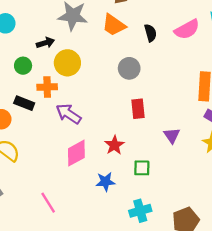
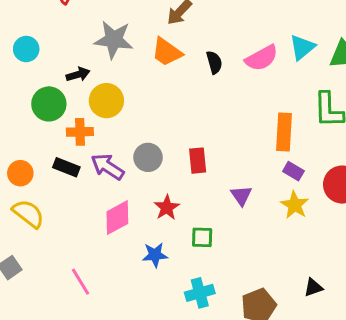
green circle: (23, 66) -> (49, 104), size x1.5
gray circle: (129, 68) -> (148, 157), moved
black rectangle: (24, 103) -> (66, 167), moved

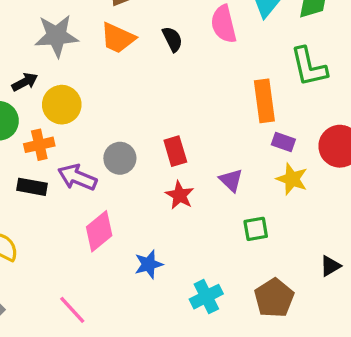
pink semicircle: (262, 58) -> (224, 24), turned 116
red star: (167, 208) -> (180, 195), moved
green square: (202, 237) -> (256, 229), moved

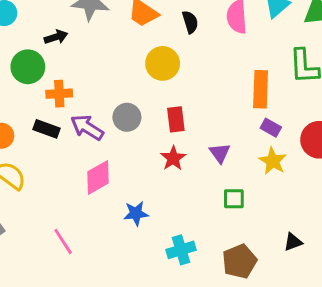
yellow circle: (62, 105) -> (163, 63), moved

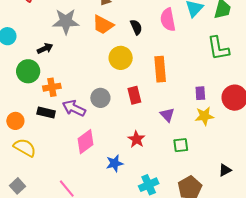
orange rectangle: (261, 89) -> (160, 69), moved
purple rectangle: (271, 128) -> (200, 93), turned 64
red star: (173, 158) -> (136, 139), moved
yellow star: (273, 161) -> (204, 116), turned -30

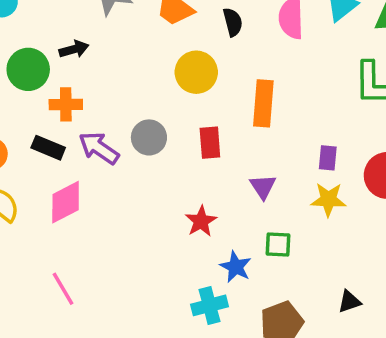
black arrow: (45, 48) -> (74, 49), moved
pink diamond: (85, 142) -> (66, 202), moved
blue star: (115, 163) -> (236, 267), moved, turned 30

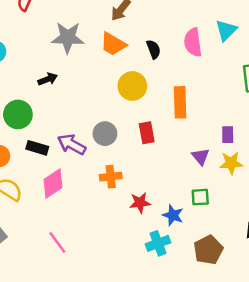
green circle: (28, 69) -> (18, 114), moved
orange cross: (66, 104) -> (111, 177), moved
purple triangle: (263, 187) -> (201, 157), moved
red star: (201, 221) -> (140, 203), moved, turned 30

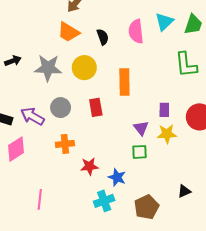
gray star: (68, 38) -> (48, 68), moved
green square: (200, 197) -> (139, 152), moved
pink line: (57, 242) -> (40, 199), moved, turned 42

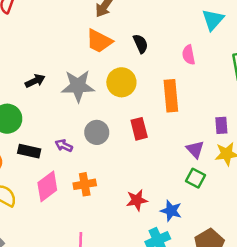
pink semicircle: (136, 31) -> (189, 55), moved, size x0.7
purple arrow: (32, 116) -> (64, 146), size x0.6
orange cross: (65, 144) -> (85, 184), moved
green square: (139, 152) -> (196, 178), turned 35

